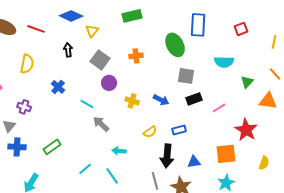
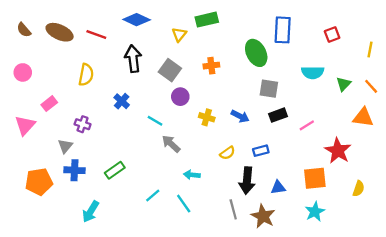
yellow triangle: (92, 31) -> (179, 35), moved
black arrow: (68, 50) -> (133, 59), size x1.6
green triangle: (247, 82) -> (344, 84), moved

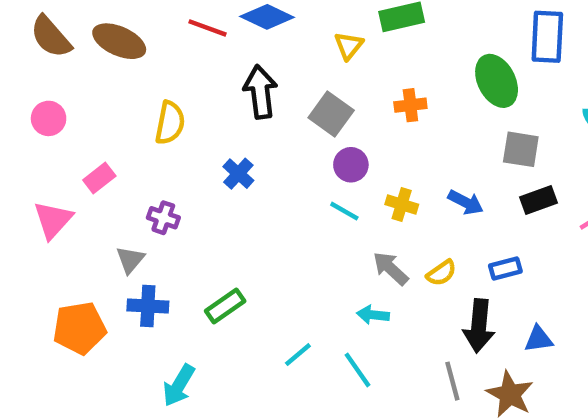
brown semicircle: (24, 30) -> (51, 37), size x1.5
red line: (96, 35) -> (207, 28), moved
cyan line: (155, 121) -> (344, 211), moved
gray arrow: (171, 144) -> (391, 268), moved

